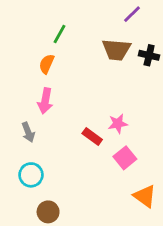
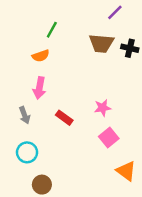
orange semicircle: (47, 64) -> (41, 56), turned -133
red rectangle: (92, 136) -> (64, 118), moved

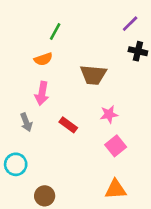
purple line: (115, 12) -> (130, 24), moved
brown trapezoid: (101, 43) -> (93, 75), moved
cyan circle: (27, 152) -> (16, 164), moved
orange triangle: (126, 171) -> (116, 189), moved, turned -40

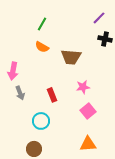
orange semicircle: (43, 59) -> (42, 47), moved, turned 48
pink arrow: (42, 93) -> (13, 71), moved
red rectangle: (68, 125) -> (52, 95), turned 32
cyan circle: (16, 164) -> (41, 121), moved

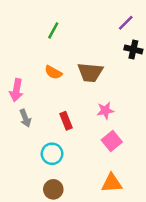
orange semicircle: (42, 47) -> (53, 72), moved
brown circle: (34, 149) -> (53, 189), moved

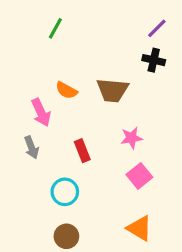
green line: (53, 30) -> (55, 28), moved
black cross: (133, 49) -> (154, 60), moved
pink arrow: (16, 90) -> (41, 112), moved, turned -35
orange triangle: (112, 183) -> (139, 228), turned 35

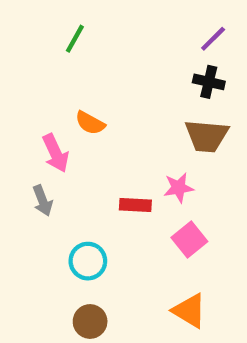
brown trapezoid: (112, 90) -> (207, 136), moved
red rectangle: (82, 151) -> (135, 205), moved, turned -65

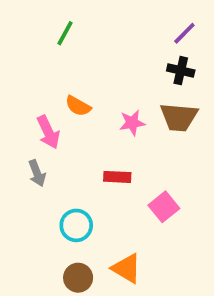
pink star: (179, 188) -> (132, 123), moved
orange triangle: (189, 311) -> (127, 268), moved

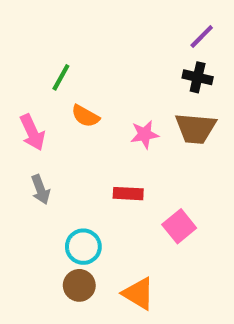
green line: (65, 33) -> (61, 77), moved
pink arrow: (48, 132) -> (32, 132), moved
brown circle: (78, 278) -> (79, 285), moved

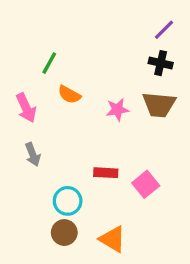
red rectangle: (128, 194) -> (106, 173), moved

